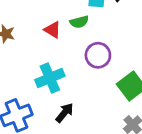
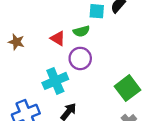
purple circle: (98, 55) -> (80, 58), moved

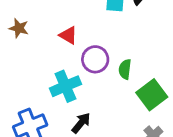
green semicircle: (81, 31) -> (125, 69), moved, turned 112
brown star: (16, 42) -> (19, 28), moved

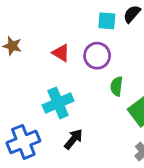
purple circle: (95, 59) -> (97, 56), moved

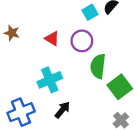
cyan square: (107, 21) -> (90, 12), turned -35
green semicircle: (117, 86) -> (98, 66), size x1.5

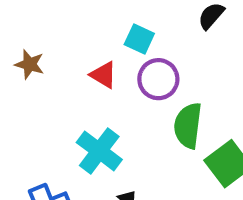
cyan square: (90, 12) -> (139, 39), moved, turned -35
cyan cross: (50, 80) -> (99, 151), turned -30

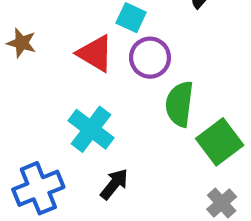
red triangle: (103, 75) -> (95, 53), size x1.4

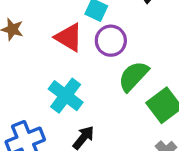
green semicircle: (180, 104) -> (133, 76), turned 36

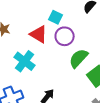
cyan cross: (66, 96) -> (25, 61), moved

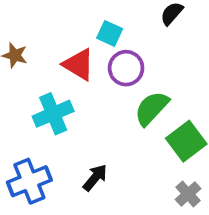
cyan cross: (25, 61) -> (53, 114), turned 30

